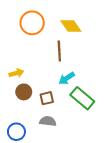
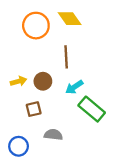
yellow diamond: (71, 26) -> (70, 19), moved
brown circle: (24, 92) -> (43, 81), moved
brown square: (47, 98) -> (34, 109), moved

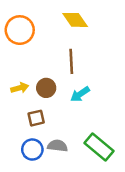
orange circle: (36, 26) -> (20, 30), moved
green rectangle: (92, 109) -> (99, 147), moved
blue circle: (19, 146) -> (32, 150), moved

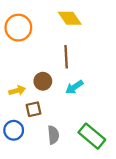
yellow arrow: (20, 88) -> (17, 91), moved
gray semicircle: (57, 146) -> (53, 135), turned 78
blue circle: (32, 150) -> (14, 130), moved

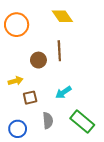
brown circle: (43, 81) -> (38, 60), moved
cyan arrow: (74, 87) -> (63, 92), moved
blue circle: (14, 130) -> (18, 129), moved

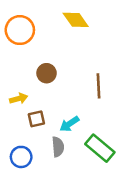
brown line: (59, 51) -> (99, 86), moved
cyan arrow: (63, 92) -> (69, 124), moved

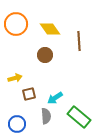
yellow diamond: (76, 20) -> (50, 29), moved
brown circle: (47, 73) -> (45, 55), moved
brown line: (99, 86) -> (79, 41), moved

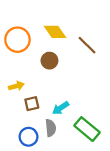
orange circle: (16, 24) -> (17, 40), moved
brown line: (79, 41) -> (87, 45), turned -42
blue circle: (17, 124) -> (29, 137), moved

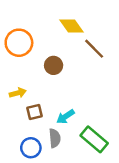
yellow diamond: (55, 32) -> (71, 26), moved

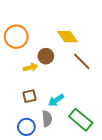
yellow diamond: (71, 26) -> (67, 37), moved
brown line: (94, 49) -> (82, 61), moved
yellow arrow: (18, 93) -> (31, 67), moved

